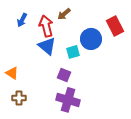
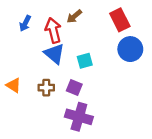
red rectangle: (115, 26) -> (120, 20), moved
blue circle: (91, 39) -> (130, 49), moved
brown cross: (19, 98) -> (46, 88), moved

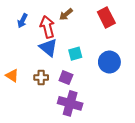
blue circle: (130, 49) -> (109, 62), moved

